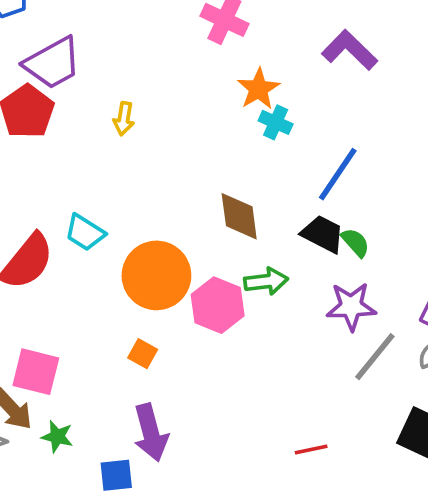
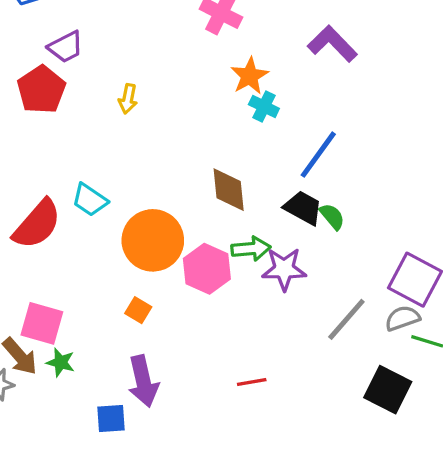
purple trapezoid: (53, 63) -> (66, 47), size x0.7
purple star: (351, 306) -> (284, 269), moved
green star: (57, 437) -> (61, 362), moved
red line: (311, 449) -> (252, 382), moved

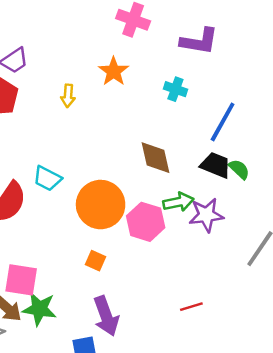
purple L-shape: (332, 44) -> (199, 41), moved, turned 150
orange star: (250, 76) -> (114, 71), moved
green star: (61, 362) -> (39, 309), size x1.5

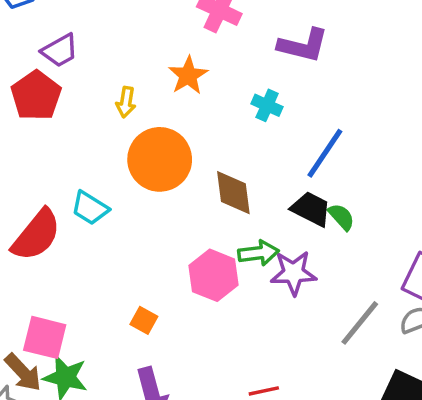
orange circle: (101, 205) -> (160, 159), moved

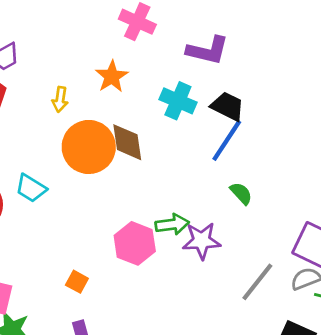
cyan cross: (267, 105) -> (178, 101), size x1.4
brown diamond: (233, 193) -> (127, 142), moved
black trapezoid: (311, 209) -> (228, 106), moved

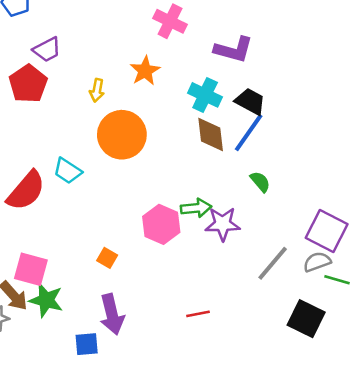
brown diamond: (127, 142) -> (211, 134), moved

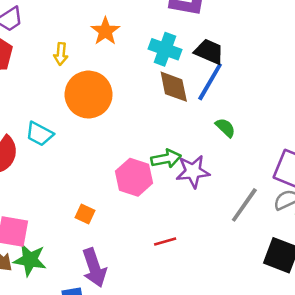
red line: (198, 314) -> (165, 242), moved

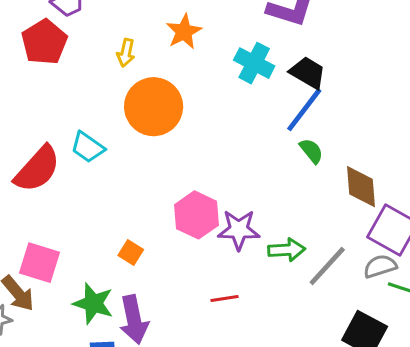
brown diamond: (174, 87) -> (361, 187), moved
green semicircle: (225, 128) -> (311, 151), moved
green arrow: (166, 159) -> (287, 250), moved
purple star: (193, 171) -> (239, 230), moved
green star: (30, 260) -> (93, 303), moved

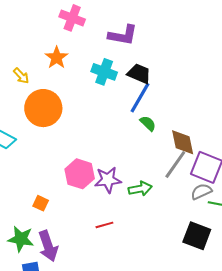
yellow arrow: (126, 53) -> (21, 76), turned -48
gray line: (327, 266) -> (175, 164), moved

